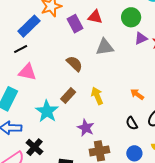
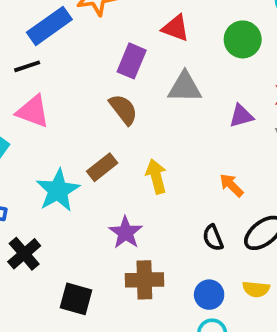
purple rectangle: (75, 24) -> (132, 61), moved, turned 42
purple triangle: (141, 38) -> (241, 116), moved

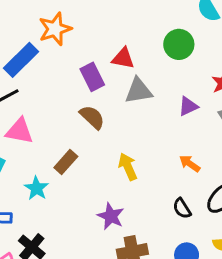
red triangle: (176, 28) -> (123, 58), moved
purple rectangle: (132, 61) -> (92, 77), turned -40
brown rectangle: (102, 167) -> (66, 162), moved
cyan star: (58, 190) -> (36, 188), moved, size x0.7

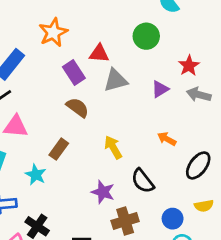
orange star: (55, 29) -> (53, 32), moved
black semicircle: (182, 208) -> (143, 181), moved, size x1.4

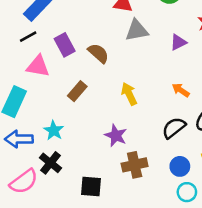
purple rectangle: (74, 72) -> (65, 45), moved
cyan star: (36, 175) -> (54, 130), moved
black semicircle: (143, 181) -> (174, 128), moved, turned 85

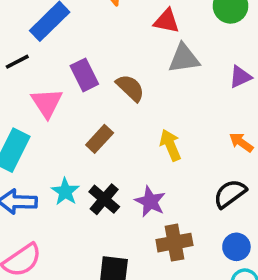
black line: (28, 37) -> (17, 62), moved
pink triangle: (38, 66) -> (47, 103), turned 45
black cross: (50, 163) -> (104, 199), moved

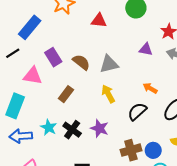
gray triangle: (184, 58) -> (109, 64), moved
purple triangle: (240, 77) -> (146, 49), turned 40
pink triangle: (47, 103) -> (33, 76), turned -42
black semicircle: (230, 194) -> (137, 111), moved
brown cross: (174, 243) -> (131, 150), moved

